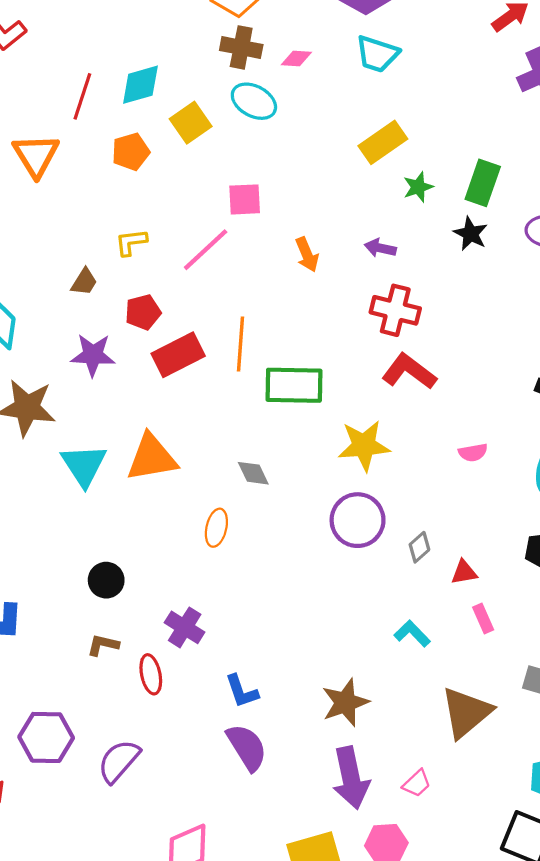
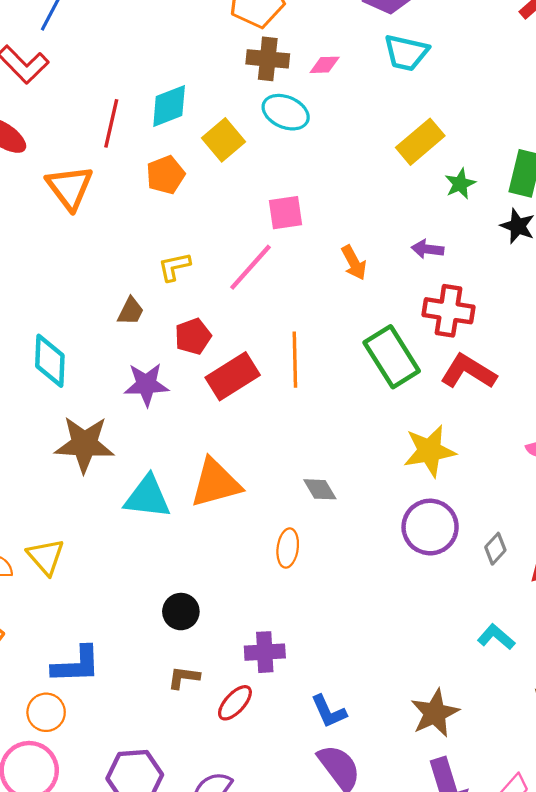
green rectangle: (294, 385) -> (392, 357), moved, turned 62
cyan triangle: (84, 465) -> (147, 497), turned -45
purple cross: (185, 627) -> (265, 652), turned -30
red ellipse: (151, 674) -> (235, 703), turned 60

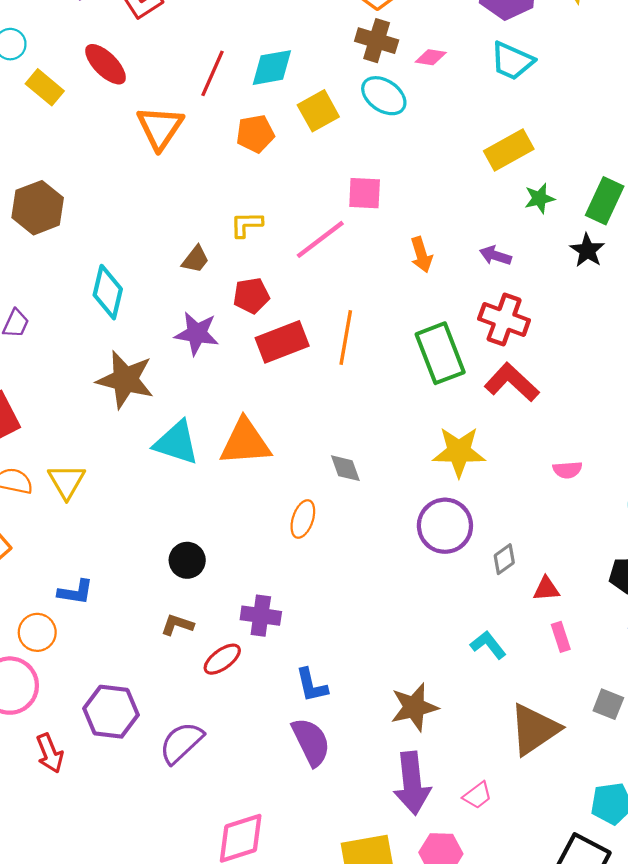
blue L-shape: (76, 665) -> (76, 592), size x0.7

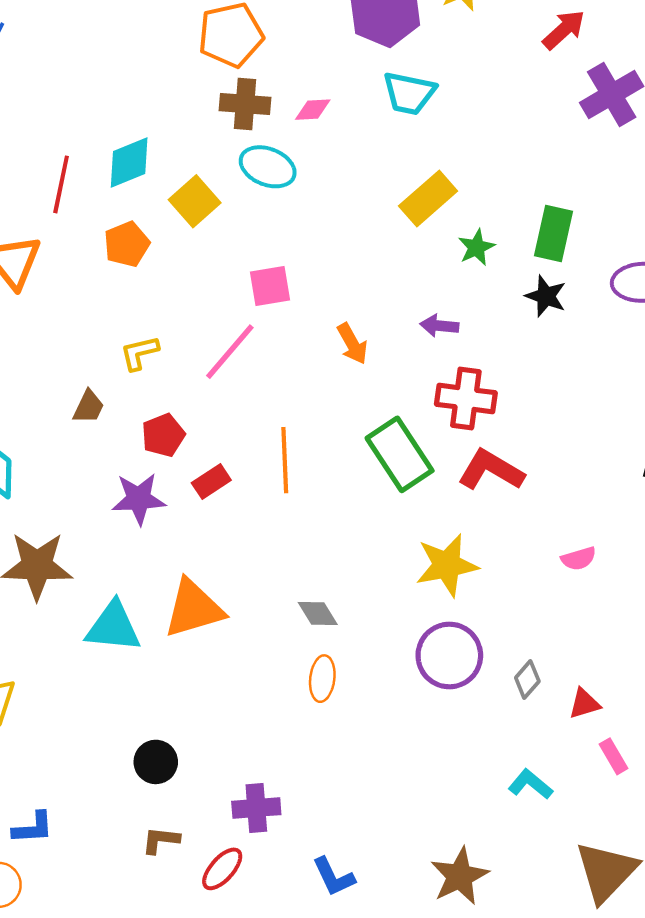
purple star: (197, 333) -> (139, 499), moved
red rectangle: (282, 342) -> (211, 481), size x0.6
orange ellipse: (303, 519) -> (322, 679), moved

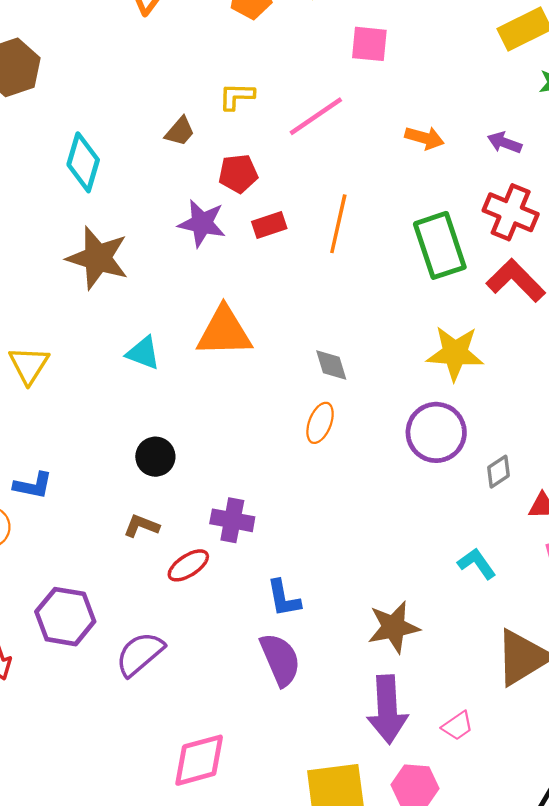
pink square: (270, 286) -> (369, 44), moved
orange arrow: (352, 344) -> (424, 138), turned -60
cyan triangle: (113, 627) -> (143, 353), moved, size x0.7

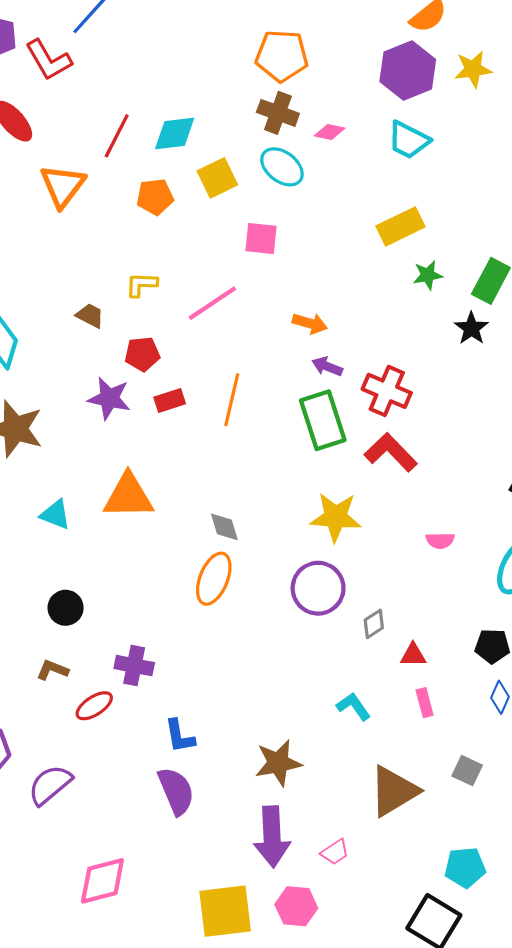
brown trapezoid: (180, 131) -> (90, 316), turned -104
purple arrow: (505, 143) -> (327, 366), moved
orange ellipse: (320, 423) -> (214, 579), size x1.4

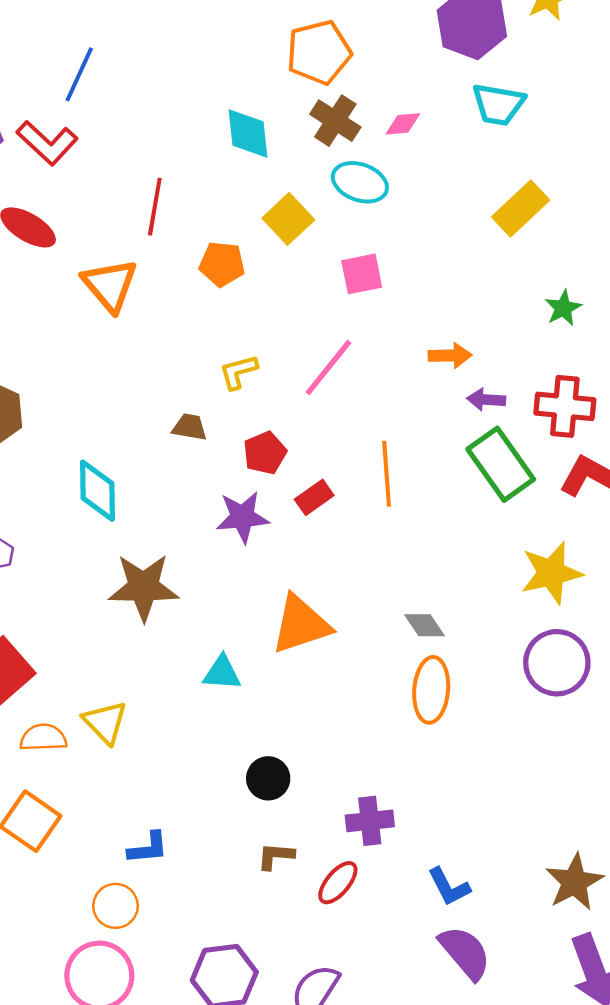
brown cross: (278, 113) -> (335, 121), turned 30
cyan diamond: (175, 133) -> (248, 134), moved, turned -72
orange pentagon: (155, 197) -> (222, 264), turned 30
green star: (428, 275) -> (563, 308), moved

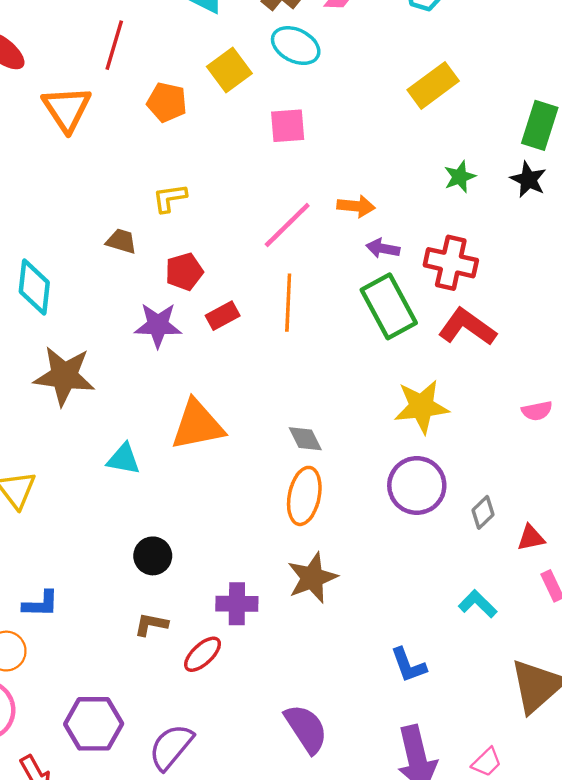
pink line: (328, 368) -> (287, 225), moved
brown star: (574, 882) -> (312, 578), moved
blue L-shape: (449, 887) -> (408, 665), moved

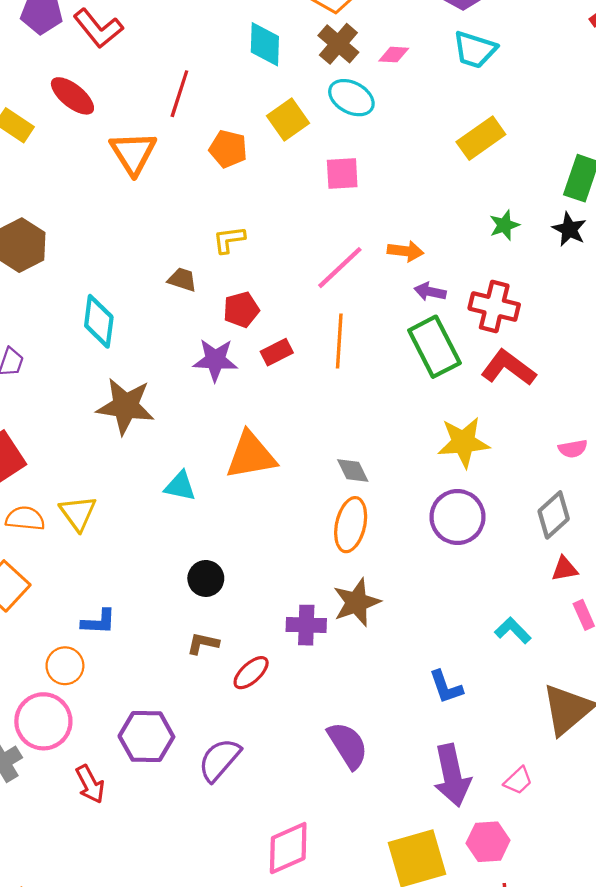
gray diamond: (483, 512) -> (554, 515), moved, size x1.5
purple cross: (237, 604) -> (306, 625), moved

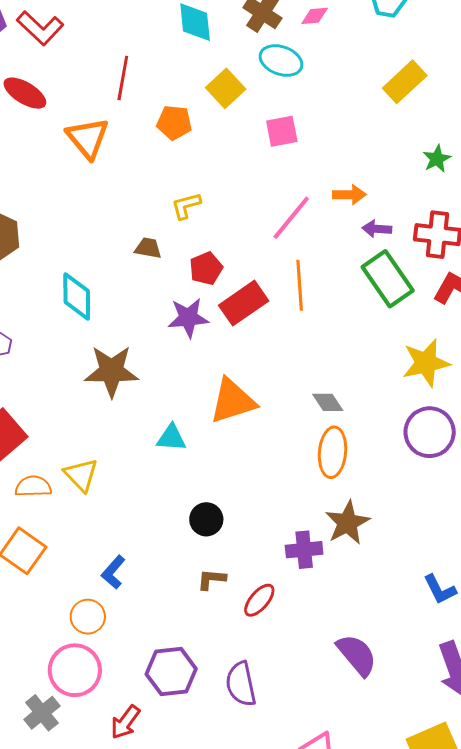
red rectangle: (277, 352) -> (244, 303), size x1.6
blue L-shape: (99, 622) -> (113, 572), turned 136
purple semicircle: (219, 760) -> (241, 684), turned -45
red arrow: (90, 784) -> (125, 722), turned 72

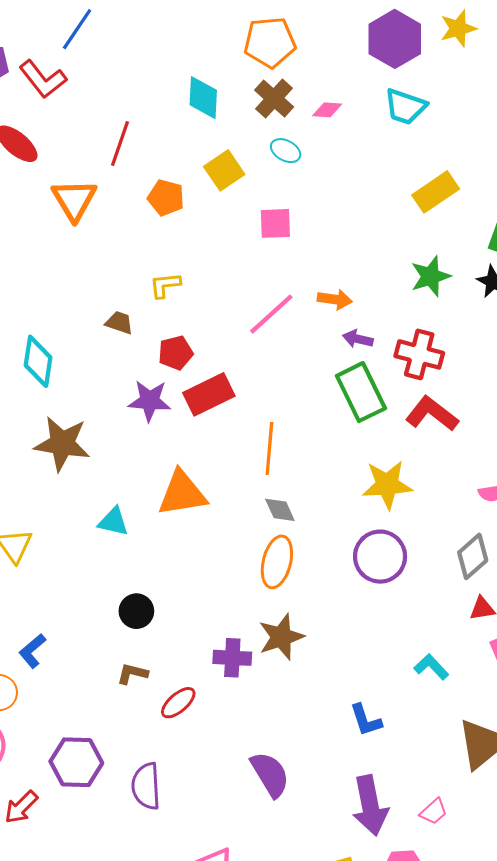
cyan ellipse: (281, 61) -> (286, 151), size x0.7
yellow rectangle: (405, 82) -> (436, 192), moved
green star: (437, 159) -> (431, 276), size x1.4
orange line: (300, 285) -> (269, 448), moved

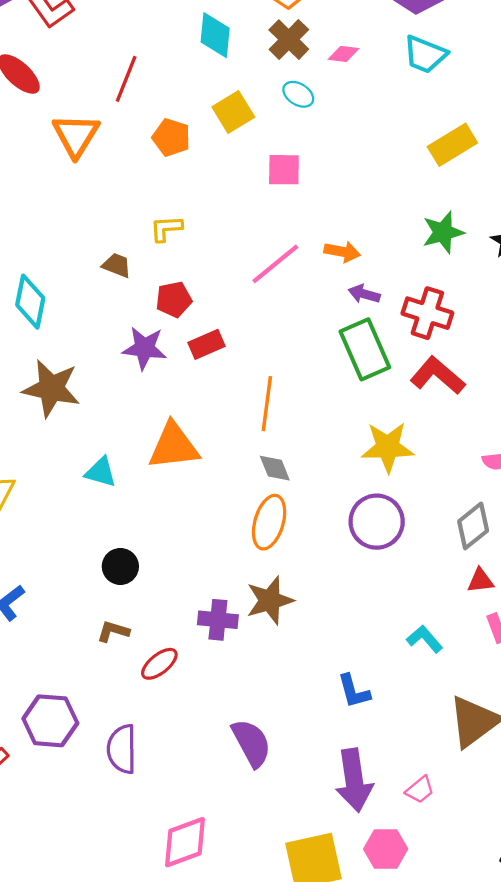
red rectangle: (209, 394) -> (207, 344), size x0.7

